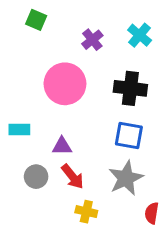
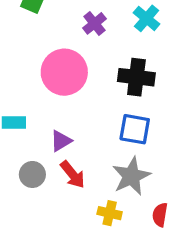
purple triangle: (62, 146) -> (61, 141), turned -30
yellow cross: (86, 212) -> (110, 213), moved

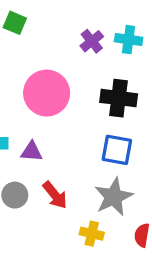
cyan cross: (146, 18) -> (129, 40), turned -32
purple cross: (94, 23) -> (92, 41), moved
purple triangle: (61, 141) -> (32, 152), moved, turned 35

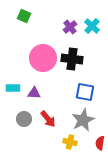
cyan cross: (129, 40) -> (92, 26), turned 35
black cross: (119, 98) -> (72, 59), moved

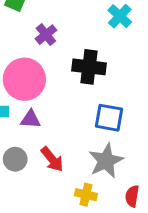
purple cross: (70, 27) -> (46, 35), moved
pink circle: (43, 58) -> (24, 79), moved

